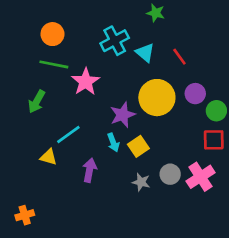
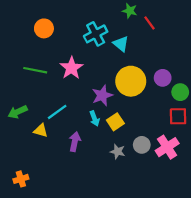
red line: (179, 57) -> (149, 23), moved
green line: (54, 64) -> (35, 70), moved
green arrow: (37, 101) -> (18, 112), moved, turned 36

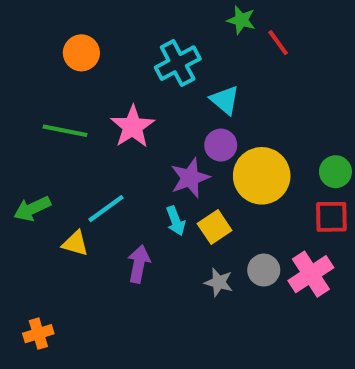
cyan triangle: (121, 44) -> (225, 100), moved
purple circle: (163, 78) -> (221, 145), moved
yellow circle: (131, 81) -> (262, 176), moved

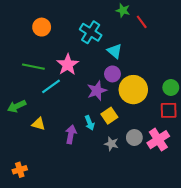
cyan cross: (178, 63) -> (91, 32), turned -30
cyan line: (106, 209) -> (51, 86), moved
cyan arrow: (176, 221) -> (90, 123), moved

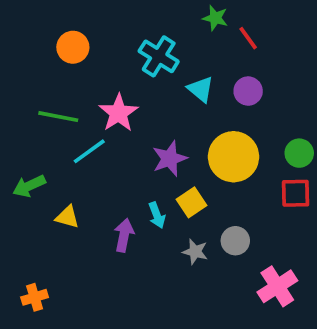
purple circle: (112, 74) -> (248, 91), moved
pink cross: (158, 140) -> (277, 286), moved

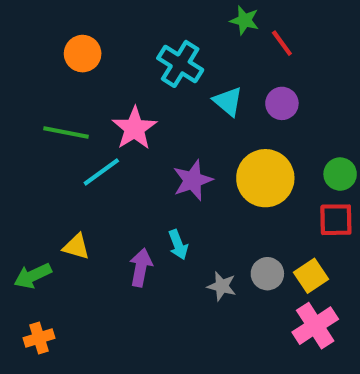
green arrow: (29, 186) -> (33, 276), moved
yellow square: (192, 202) -> (311, 276), moved

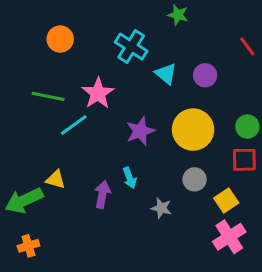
red line: (282, 43) -> (247, 47), moved
gray circle: (267, 274) -> (195, 179), moved
green arrow: (33, 276) -> (24, 201), size x1.4

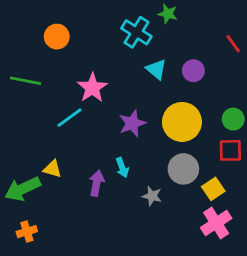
cyan cross: (131, 47) -> (136, 32), moved
green line: (48, 96) -> (25, 81), moved
gray circle: (195, 179) -> (183, 169), size x1.4

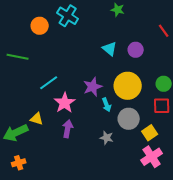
cyan cross: (136, 32) -> (68, 16), moved
pink star: (92, 88) -> (65, 103), moved
cyan arrow: (122, 167) -> (107, 105), moved

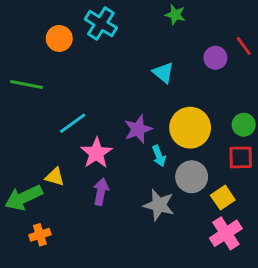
purple circle: (136, 50) -> (215, 58), moved
gray star: (107, 138) -> (159, 205), size x1.5
orange cross: (19, 163) -> (40, 235), moved

